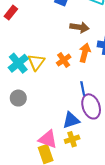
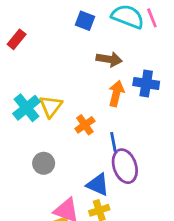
orange cross: (64, 60) -> (85, 125), moved
gray circle: (18, 98) -> (44, 163), moved
blue triangle: (71, 120) -> (98, 185), turned 42

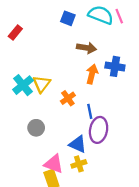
purple ellipse: (125, 166) -> (99, 130), turned 30

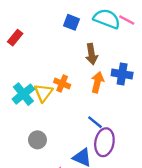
pink line: (119, 16) -> (127, 20), turned -40
brown arrow: (86, 48) -> (92, 54), turned 72
orange cross: (68, 98) -> (62, 83), moved, turned -32
blue line: (90, 111) -> (95, 122), turned -40

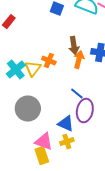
brown arrow: (92, 54) -> (74, 46), moved
gray circle: (37, 140) -> (28, 109), size x1.6

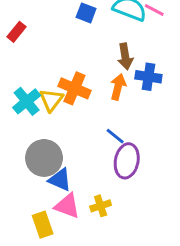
brown arrow: (74, 46) -> (125, 56), moved
orange cross: (49, 61) -> (74, 88), size x1.5
blue triangle: (66, 124) -> (60, 180), moved
yellow rectangle: (42, 156) -> (43, 225), moved

